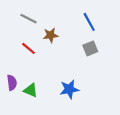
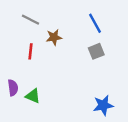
red line: (28, 48) -> (30, 51), turned 56
blue star: (69, 89) -> (103, 105), moved

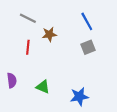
green triangle: (33, 96) -> (43, 87), moved
blue star: (103, 105) -> (79, 97), moved

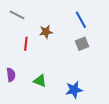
gray line: (28, 18) -> (17, 15), moved

